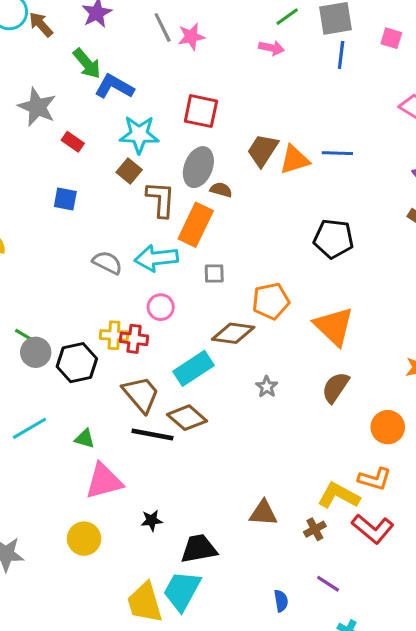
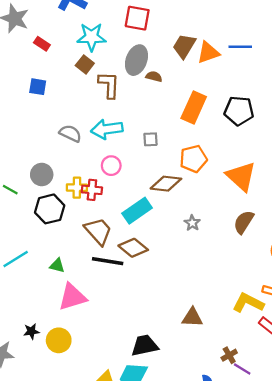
orange rectangle: (196, 225) -> (194, 107), moved
gray circle: (36, 352) -> (42, 175), moved
black star: (152, 520) -> (31, 331), moved
brown cross: (315, 529) -> (229, 355), moved

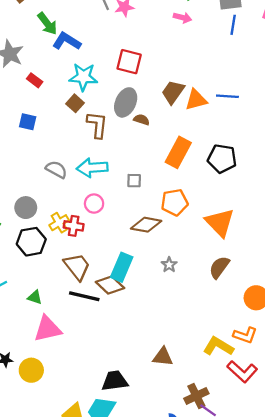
yellow cross: (77, 188) -> (59, 223), turned -36
cyan rectangle: (137, 211) -> (122, 267), moved, turned -36
brown cross: (229, 355) -> (196, 396), size x1.5

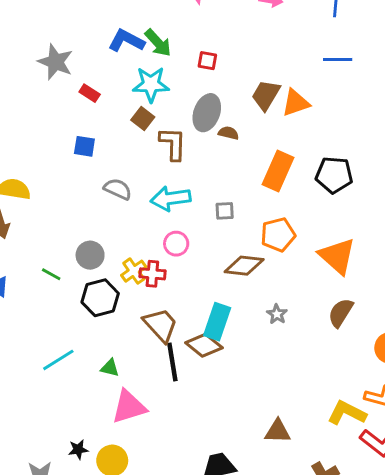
green arrow: (47, 24) -> (158, 43), moved
red square: (129, 62) -> (207, 61), size x0.6
blue line: (227, 96) -> (338, 59), moved
gray semicircle: (56, 169) -> (118, 189), moved
black line: (84, 296) -> (172, 362), turned 72

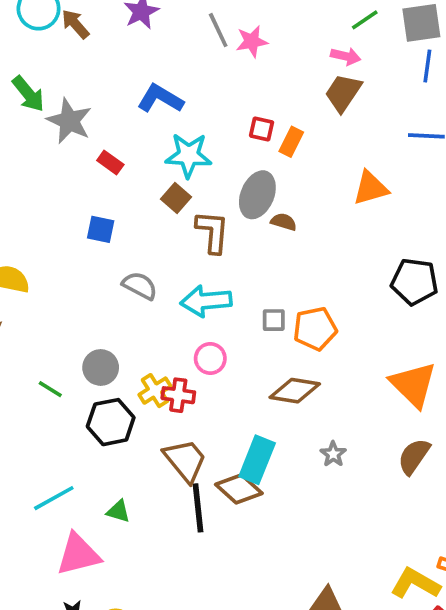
green arrow: (158, 43) -> (28, 94), moved
brown trapezoid: (266, 95) -> (343, 93), moved
orange rectangle: (278, 171) -> (291, 142), moved, size x0.6
orange pentagon: (278, 235) -> (315, 329), moved
pink triangle: (129, 407) -> (78, 554), moved

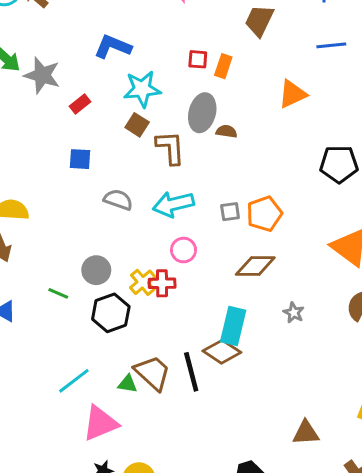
red rectangle: (110, 163) -> (80, 104), turned -66
brown trapezoid: (185, 460) -> (153, 373), moved

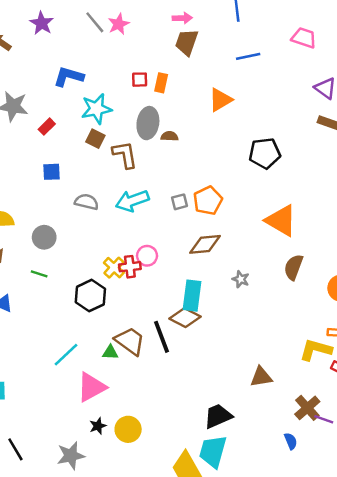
pink circle: (183, 250) -> (147, 256), moved
gray circle: (96, 270) -> (44, 237), moved
green line: (58, 293) -> (39, 274), moved

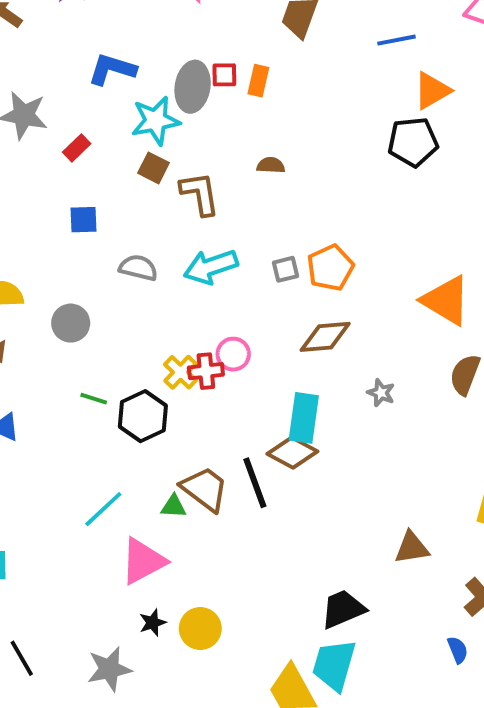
orange triangle: (220, 100) -> (432, 91), moved
gray ellipse: (148, 123) -> (193, 87), moved
black pentagon: (265, 153) -> (413, 142), moved
green line: (39, 274) -> (94, 399), moved

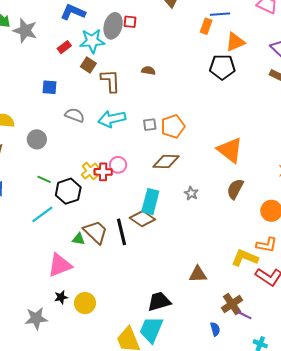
orange rectangle: (258, 81) -> (206, 26), moved
red rectangle: (77, 148) -> (64, 47), moved
cyan line: (103, 509) -> (42, 214), moved

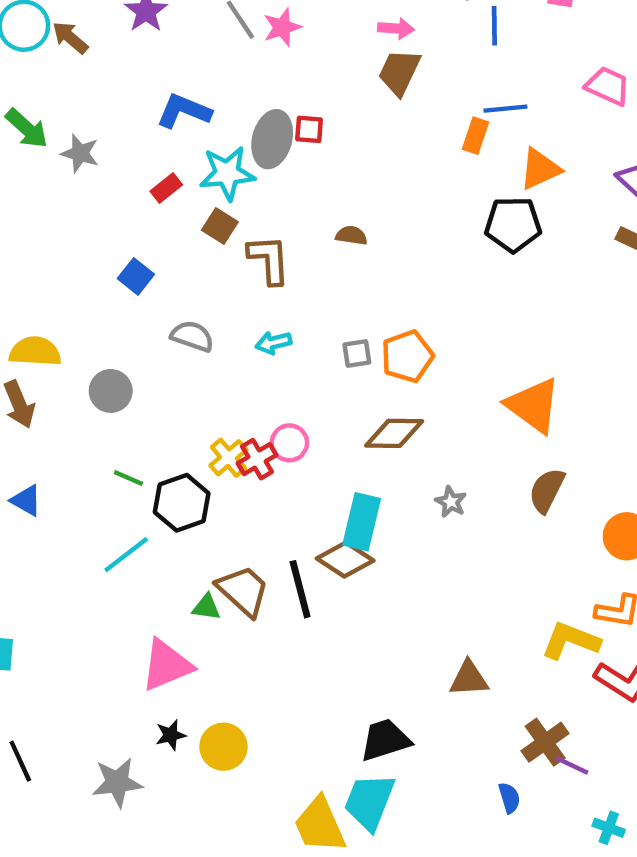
gray star: (25, 30) -> (80, 153), size x0.7
blue square: (49, 87) -> (136, 276), turned 35
cyan arrow: (112, 119) -> (273, 343), size x0.6
red cross: (103, 172) -> (257, 459), turned -30

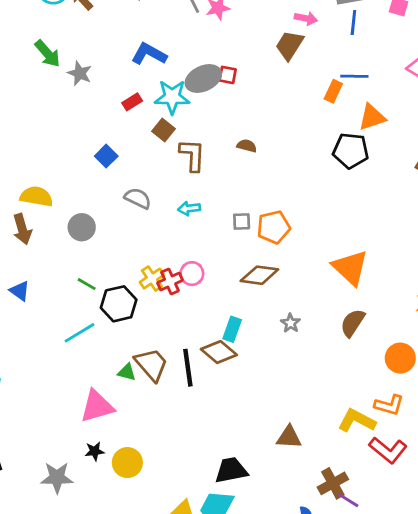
pink arrow: (396, 28) -> (306, 18), moved
gray ellipse: (272, 139) -> (203, 78), turned 44
cyan rectangle: (362, 522) -> (232, 329), size x0.7

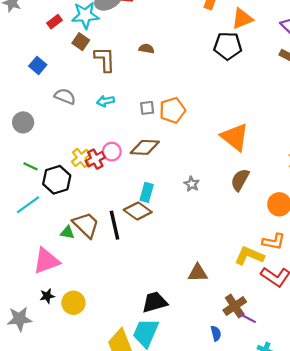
brown diamond: (259, 275) -> (145, 147), moved

